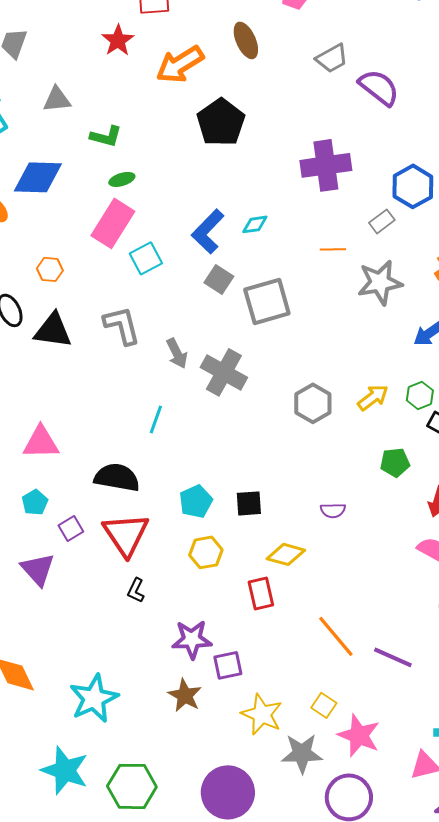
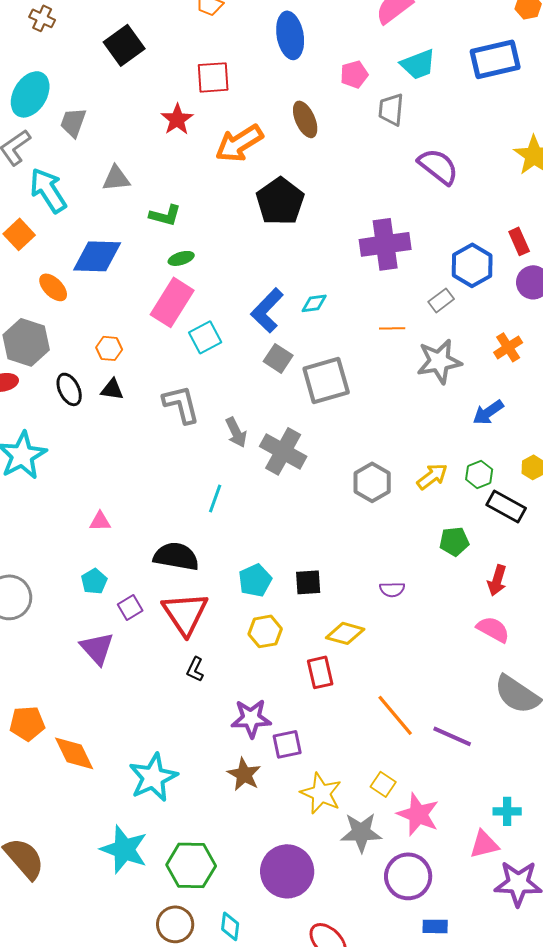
gray trapezoid: (332, 58) -> (391, 109), moved, turned 124
black triangle: (53, 330) -> (112, 389), moved, size x0.6
pink triangle: (41, 442) -> (100, 521), size x0.6

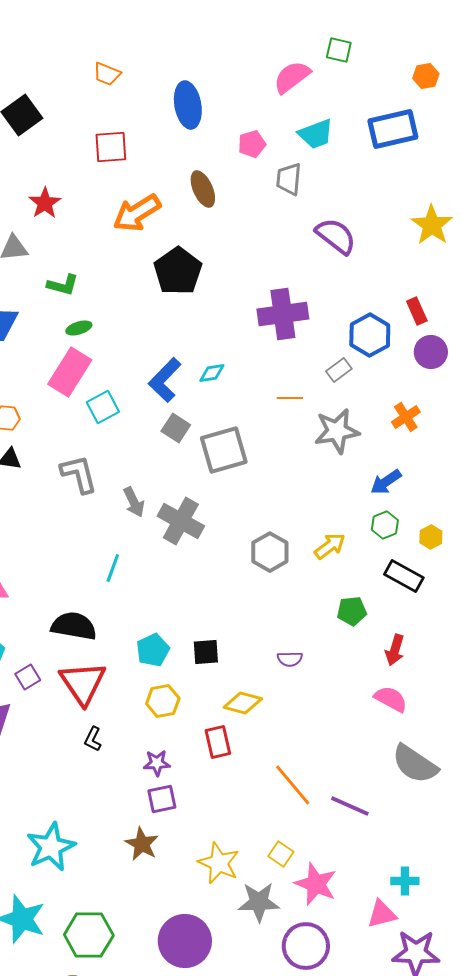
red star: (177, 119) -> (45, 203), moved
green hexagon: (479, 474) -> (385, 525), moved
purple star: (251, 718) -> (157, 763), moved, size x0.7
purple square: (287, 744) -> (162, 799), moved

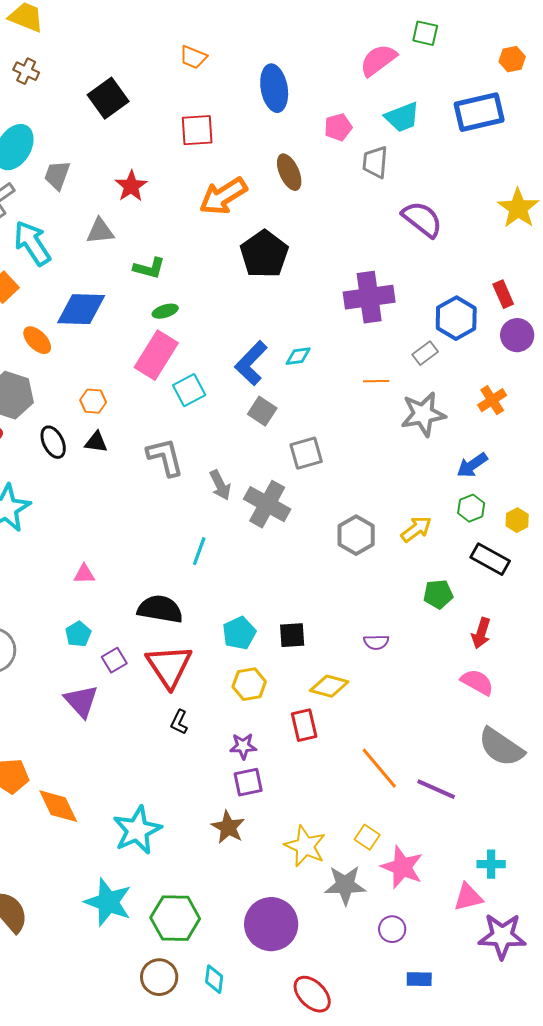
gray square: (224, 450) -> (306, 453), moved, size x0.7
purple circle: (306, 946) -> (392, 929), size x0.6

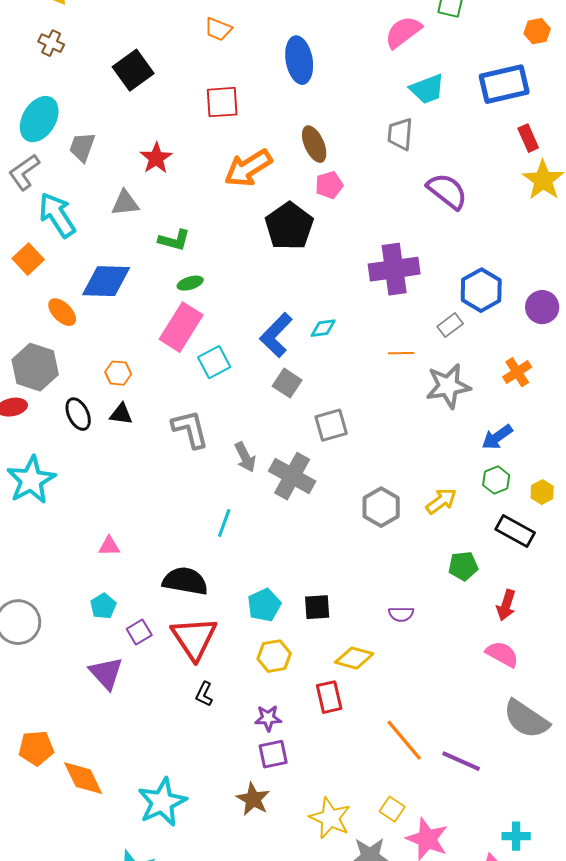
pink pentagon: (338, 127) -> (329, 185), moved
red rectangle: (503, 294) -> (528, 138), moved

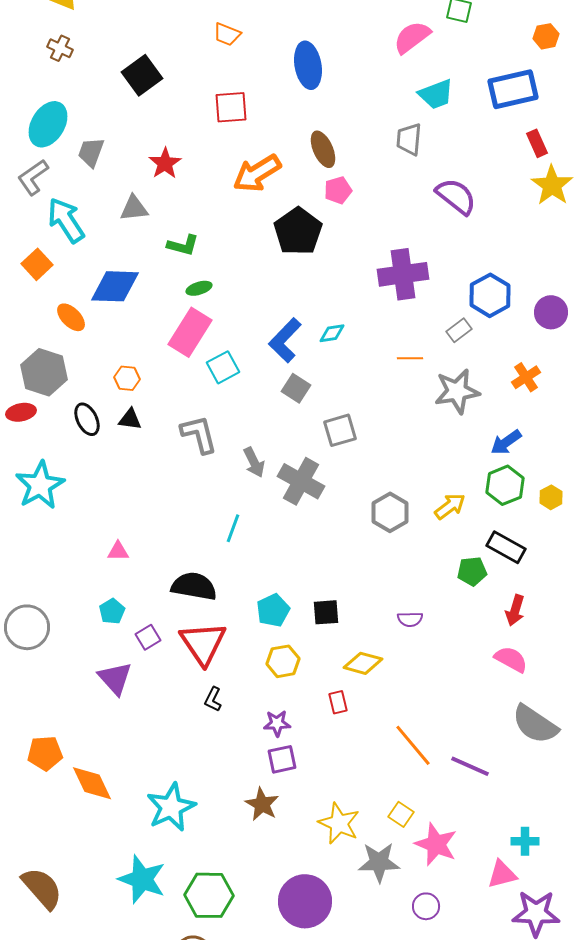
green hexagon: (496, 480) -> (505, 485), size x1.4
black rectangle: (515, 531) -> (506, 547), moved
red rectangle: (329, 697) -> (338, 702), size x0.7

